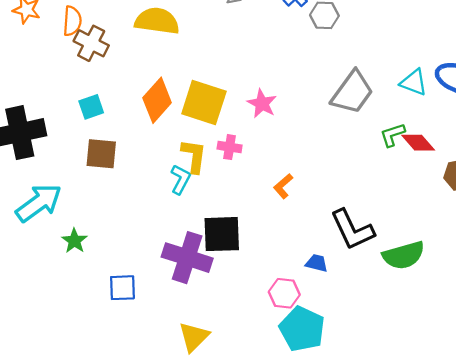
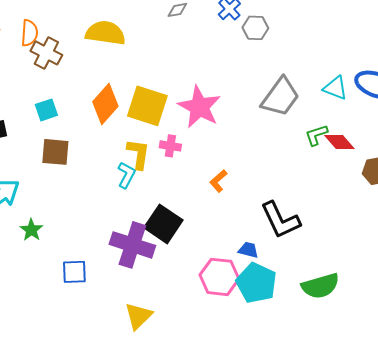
pink star: (262, 104) -> (199, 107), size x1.6
black square: (222, 234) -> (163, 224), turned 36
green semicircle: (404, 255) -> (320, 286), moved
pink hexagon: (284, 293) -> (219, 277), size x1.4
cyan pentagon: (302, 329) -> (256, 283), moved

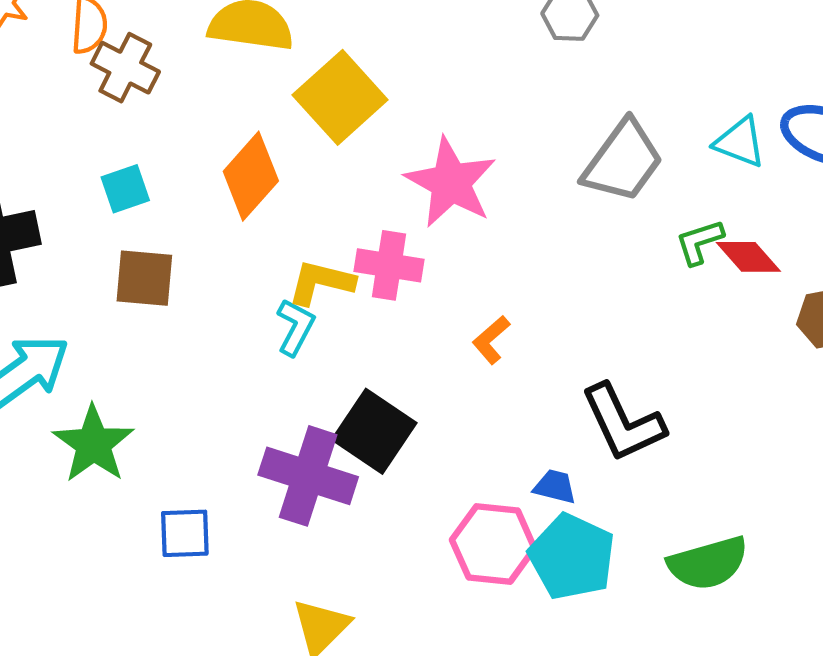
yellow square: (147, 106) -> (340, 97), moved, turned 30
pink cross: (170, 146) -> (389, 265), size x1.4
yellow L-shape: (138, 154) -> (321, 282), turned -84
green star: (31, 230) -> (93, 444), size x1.6

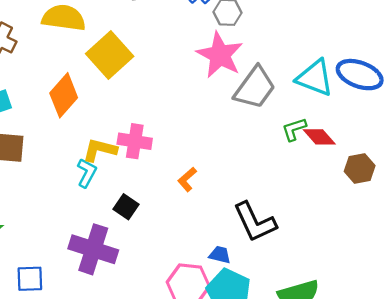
cyan triangle: (740, 142) -> (315, 78), size x1.4
pink star: (451, 182) -> (220, 55), moved
black square: (374, 431) -> (126, 207), moved, size x0.6

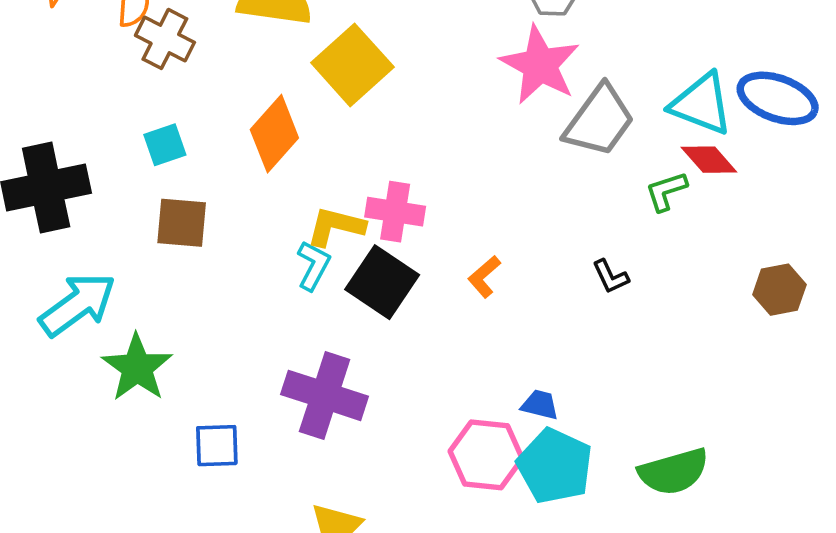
red diamond: (319, 137) -> (709, 160), moved
brown hexagon: (360, 168) -> (779, 290), moved
black square: (126, 207) -> (382, 282), moved, size x1.6
black L-shape: (255, 222) -> (610, 277), moved, size x0.5

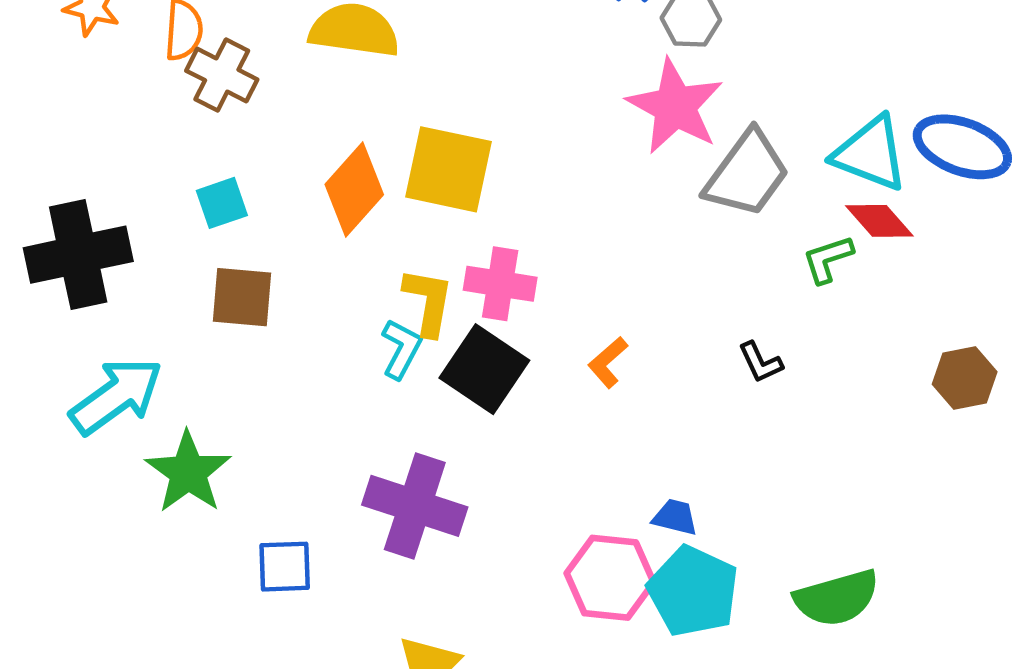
yellow square: (352, 65) -> (448, 169), moved, turned -36
yellow L-shape: (336, 226) -> (428, 302), turned 86

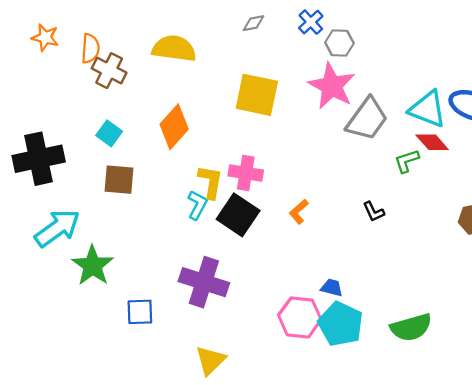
yellow square: (448, 169) -> (257, 95), moved
cyan square: (222, 203) -> (109, 133), turned -35

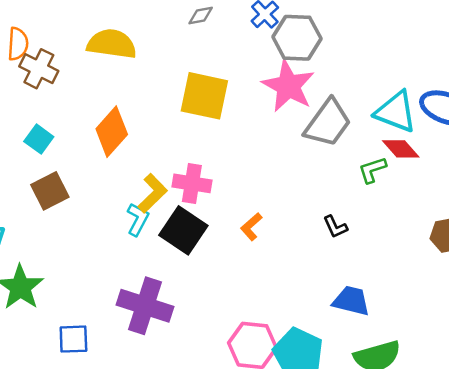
gray hexagon: (339, 43) -> (297, 38), size x1.5
brown square: (119, 180) -> (50, 191), turned -32
yellow L-shape: (210, 182) -> (152, 193), turned 36
blue trapezoid: (332, 288) -> (351, 301), moved, size x1.5

